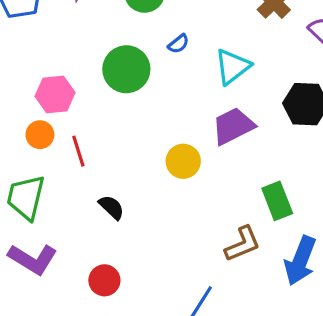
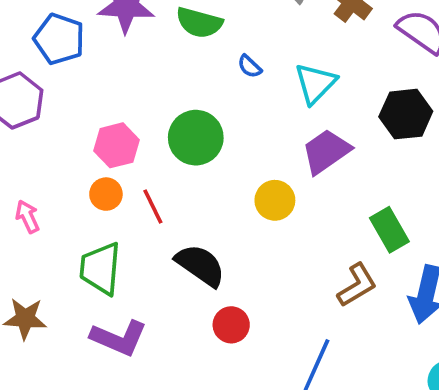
blue semicircle: (178, 44) -> (250, 66), turned 90
green circle: (126, 69) -> (196, 138), moved
black semicircle: (111, 207) -> (200, 265), size x1.6
red circle: (104, 280) -> (231, 325), moved

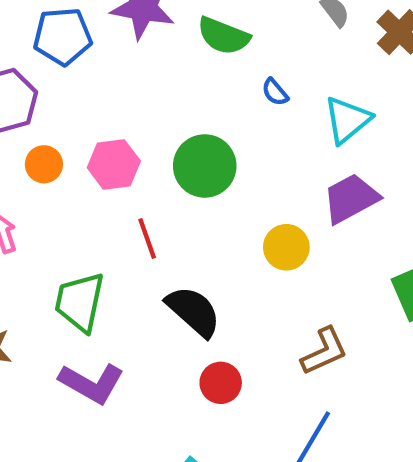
blue pentagon: (59, 39) -> (63, 36), turned -30
orange circle: (106, 194) -> (44, 164), moved
brown L-shape: (357, 285) -> (324, 351), moved

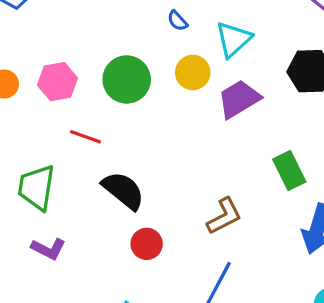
red line: (147, 239) -> (86, 137), turned -48
yellow circle: (286, 247) -> (193, 72), moved
purple L-shape: (92, 383) -> (48, 249), size x0.7

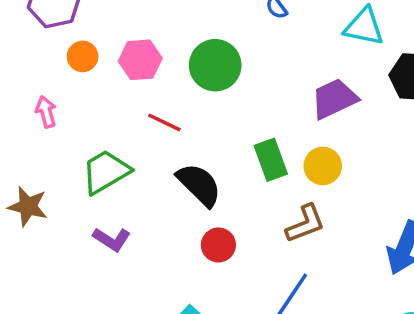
cyan triangle: (233, 39) -> (364, 27), moved, turned 48
yellow circle: (193, 72) -> (323, 166), moved
green rectangle: (289, 170) -> (271, 160), moved
green trapezoid: (37, 187) -> (106, 172), turned 45

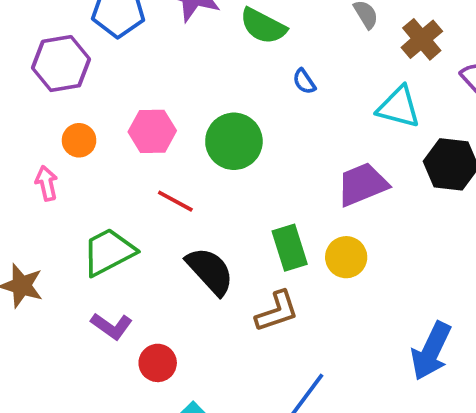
orange circle: (83, 56) -> (79, 140), moved
brown L-shape: (305, 224) -> (277, 311), moved
red circle: (218, 245) -> (158, 363), moved

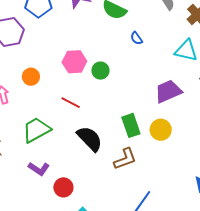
pink hexagon: (152, 131) -> (74, 62), moved
orange circle: (79, 140) -> (31, 77), moved
green circle: (234, 141) -> (100, 71), size x0.6

